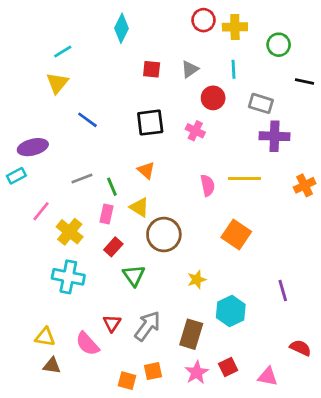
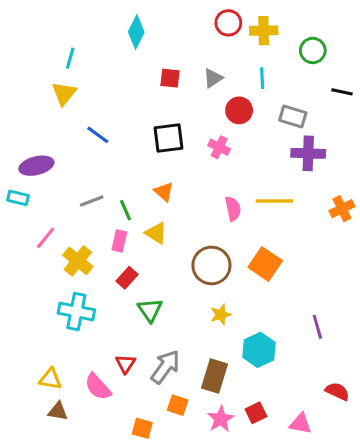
cyan line: (63, 52) -> (70, 58), turned -42
cyan rectangle: (16, 176) -> (18, 198), turned 42
brown circle: (164, 235) -> (211, 265), moved
orange square: (153, 371) -> (178, 405), moved, turned 30

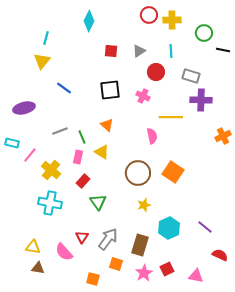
black line: (342, 92) -> (223, 50), moved
cyan rectangle: (18, 198) -> (12, 143), moved
yellow line: (274, 201) -> (171, 117), moved
purple line: (317, 327) -> (205, 227), moved, turned -35

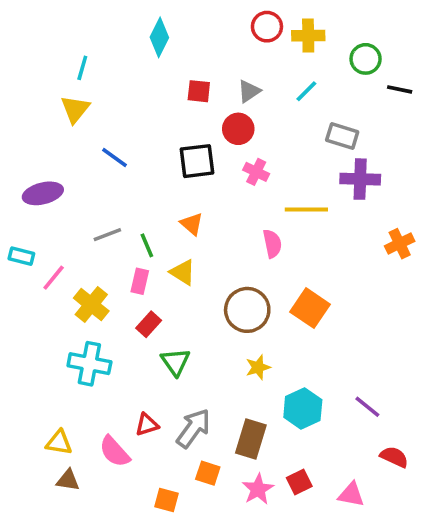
cyan line: (171, 51) -> (306, 91), turned 48
red circle: (156, 72) -> (238, 129), moved
red triangle: (82, 237) -> (147, 425), turned 40

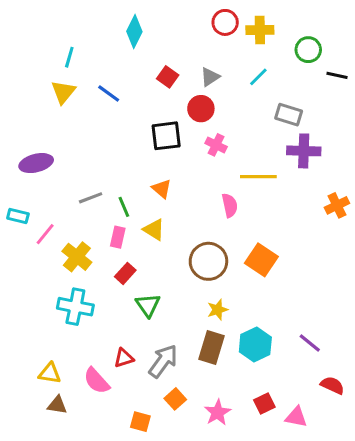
red square: (199, 91) -> (168, 77), turned 30
blue line: (115, 158) -> (109, 93), moved
brown rectangle: (251, 439) -> (211, 348), moved
orange square: (208, 473) -> (175, 399), turned 30
red square: (299, 482) -> (264, 403), moved

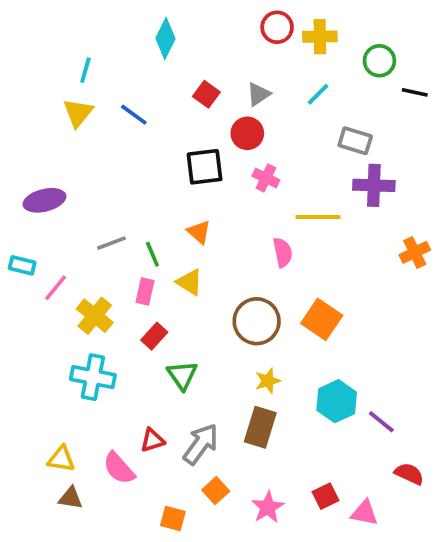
cyan hexagon: (255, 344) -> (337, 401), moved

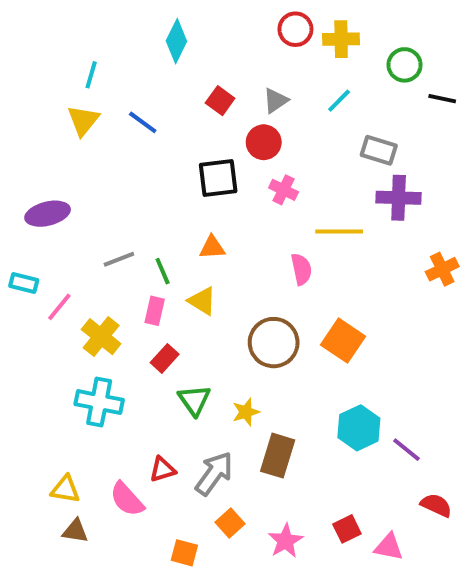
orange triangle: (199, 232) -> (212, 247), turned -45
yellow star: (268, 381) -> (246, 412), moved

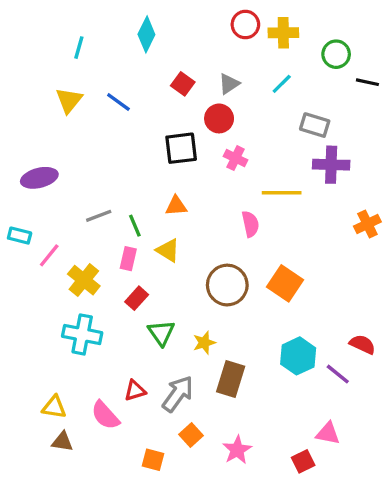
cyan line: (91, 75) -> (79, 48), moved
red semicircle: (436, 505) -> (362, 344), moved
red square: (347, 529) -> (303, 461), moved
pink triangle: (389, 547) -> (328, 433), moved

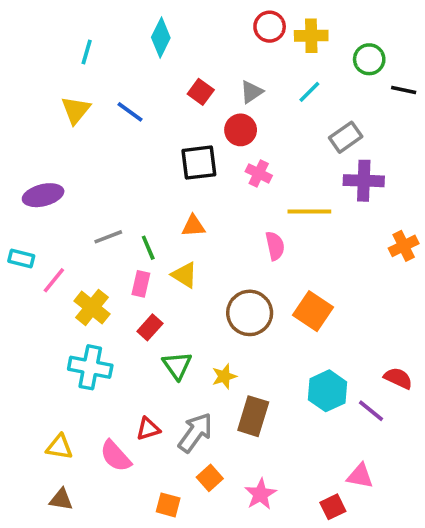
gray rectangle: (315, 125) -> (346, 137), turned -52
brown triangle: (62, 442) -> (61, 500), moved

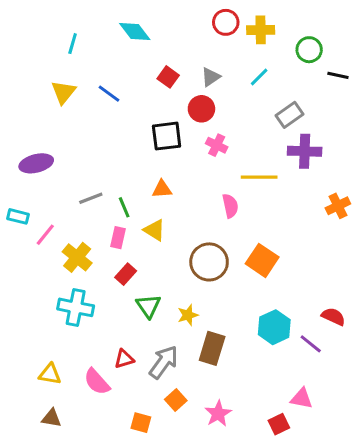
cyan diamond: (161, 38) -> (135, 31), turned -64

